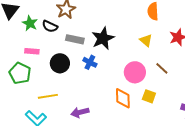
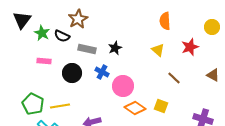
black star: (103, 38) -> (115, 48), size x0.6
pink circle: (135, 72) -> (123, 86), moved
green pentagon: (20, 73) -> (33, 104), moved
orange diamond: (123, 98) -> (135, 108), turned -55

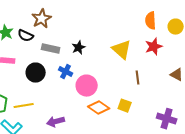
orange semicircle: (165, 21) -> (151, 21), moved
yellow triangle: (158, 50) -> (122, 50), size x1.5
brown line: (174, 78) -> (138, 78), turned 40

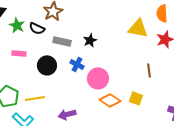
yellow triangle: (122, 50) -> (138, 28), moved, turned -30

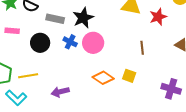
black star: (90, 40) -> (83, 18), size x1.5
pink circle: (98, 78) -> (93, 43), moved

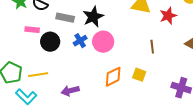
pink rectangle: (12, 31) -> (32, 30), moved
blue cross: (70, 42) -> (80, 41), turned 32
orange diamond: (103, 78) -> (113, 77), turned -60

